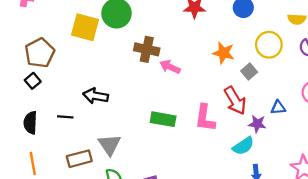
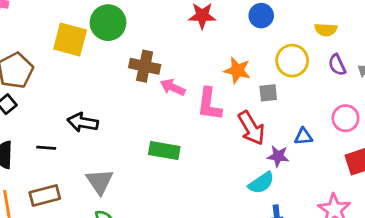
gray square: (249, 71) -> (268, 93), turned 35
pink L-shape: (205, 118) -> (209, 104), moved
brown rectangle: (79, 159) -> (45, 196), moved

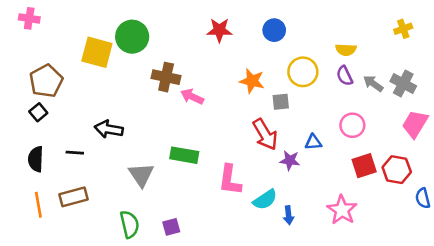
yellow semicircle: (326, 30) -> (346, 50), moved
pink L-shape: (209, 104) -> (230, 180), moved
gray triangle: (100, 181) -> (141, 175), moved
cyan semicircle: (261, 183) -> (265, 200), moved

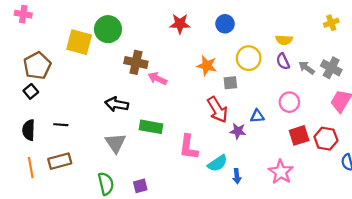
black arrow: (109, 129) -> (117, 104), moved

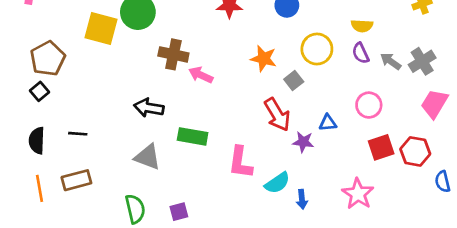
gray cross: (331, 68) -> (422, 61), turned 30
gray square: (230, 83) -> (294, 80), turned -32
gray triangle: (116, 143) -> (147, 157), turned -35

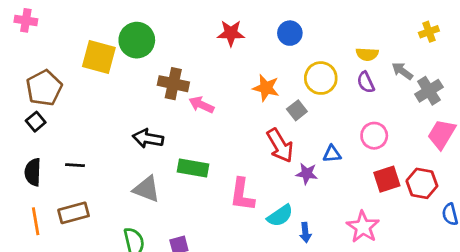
gray arrow: (391, 61) -> (402, 71), moved

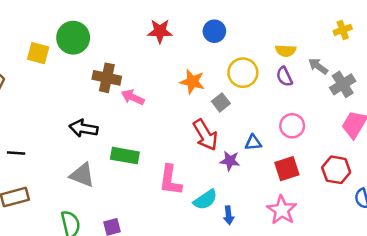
yellow square: (99, 57) -> (38, 53), size x0.7
red square: (387, 179) -> (287, 169), moved

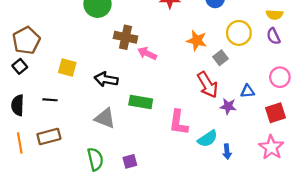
yellow square: (38, 53) -> (67, 67), moved

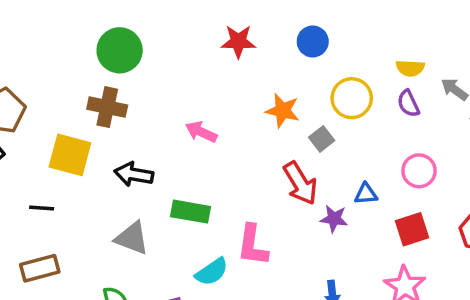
brown cross: (126, 37) -> (107, 107), moved
yellow square: (67, 67) -> (70, 155), size x1.4
cyan semicircle: (208, 139) -> (212, 272), moved

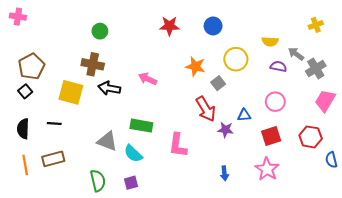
green circle: (120, 50) -> (100, 31), size x0.6
purple semicircle: (408, 104) -> (278, 66), moved, turned 126
black arrow: (134, 174) -> (109, 88), moved
cyan semicircle: (212, 272) -> (133, 154), moved, turned 78

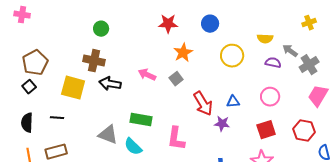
orange star: (195, 66) -> (183, 53), moved, turned 30
gray square: (218, 83) -> (176, 79), moved
blue triangle: (244, 115) -> (233, 102), moved

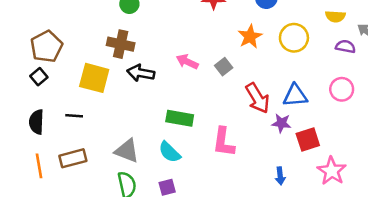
orange star: (183, 53) -> (250, 37), moved
blue triangle: (233, 102) -> (295, 96), size x1.5
red square: (266, 130) -> (308, 140), moved
gray triangle: (108, 135) -> (127, 151), moved

